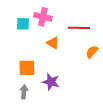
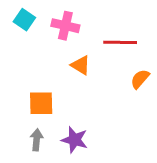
cyan square: (23, 24) -> (24, 20), moved, turned 32
purple star: (51, 82) -> (75, 140), moved

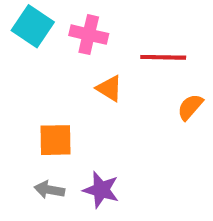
cyan square: (24, 20) -> (33, 26), size x1.4
gray arrow: (37, 140) -> (49, 190), turned -85

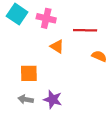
orange semicircle: (190, 107) -> (99, 56), turned 72

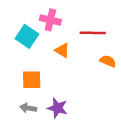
cyan square: (17, 14) -> (27, 36), moved

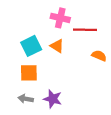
pink cross: (50, 20) -> (60, 18), moved
cyan square: (27, 36) -> (31, 46), moved, turned 30

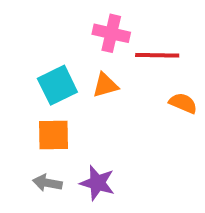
orange triangle: (57, 46) -> (105, 85), turned -48

